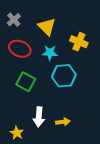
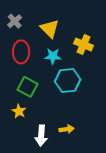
red ellipse: (20, 49) -> (21, 52), turned 70
white arrow: (39, 117) -> (41, 136), moved
yellow star: (17, 133) -> (19, 111), moved

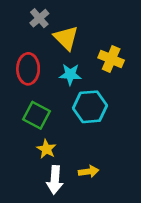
gray cross: (15, 21) -> (39, 18), moved
yellow star: (19, 111) -> (46, 149), moved

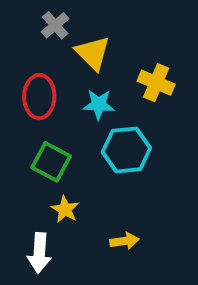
white arrow: (55, 180) -> (39, 253), moved

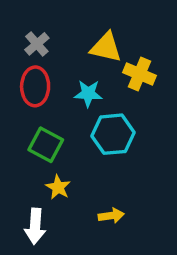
gray cross: (55, 25) -> (37, 44), moved
yellow triangle: (93, 53) -> (106, 47), moved, turned -32

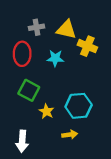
gray cross: (37, 44) -> (37, 27), moved, turned 32
cyan hexagon: (113, 134) -> (79, 106), moved
yellow star: (58, 187) -> (46, 111), moved

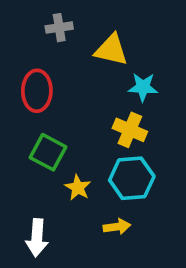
gray cross: (37, 27) -> (59, 28), moved
yellow cross: (87, 46) -> (130, 130), moved
cyan star: (55, 58) -> (143, 87), moved

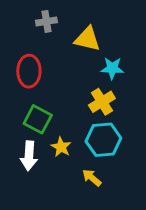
yellow cross: (130, 130) -> (102, 102), turned 35
yellow arrow: (117, 227) -> (92, 178), turned -132
white arrow: (37, 238) -> (29, 156), moved

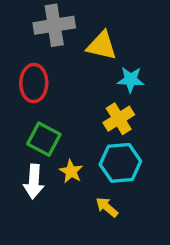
gray cross: (46, 21) -> (54, 25), size x1.6

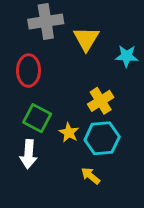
yellow triangle: (102, 46) -> (86, 39), turned 48
cyan star: (131, 80) -> (127, 56), moved
yellow star: (71, 171) -> (69, 133), moved

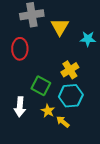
green square: (37, 118) -> (41, 86), moved
yellow star: (69, 133) -> (48, 111), moved

